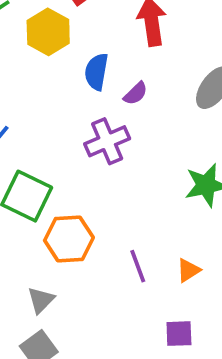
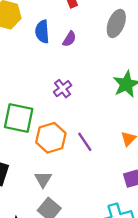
purple cross: (107, 141) -> (63, 89), moved, size x0.7
purple line: (138, 266) -> (85, 142), moved

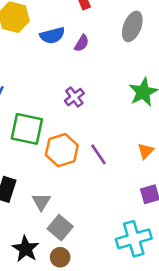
blue semicircle: (42, 32) -> (52, 35), turned -100
gray triangle: (43, 179) -> (41, 202), moved

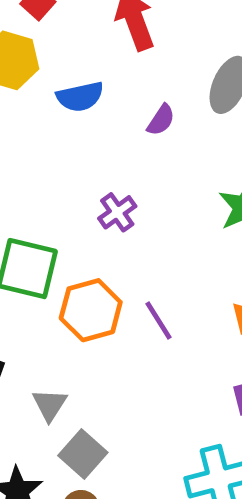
purple semicircle: (82, 43) -> (161, 120), moved

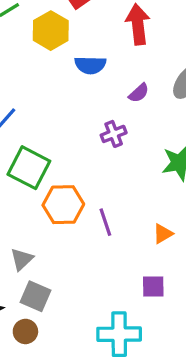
purple cross: (117, 212) -> (114, 134), moved
gray square: (83, 454) -> (35, 296), turned -32

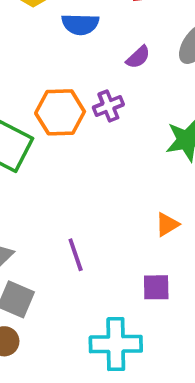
orange hexagon: (63, 205) -> (60, 112), moved
purple line: (105, 222) -> (76, 255), moved

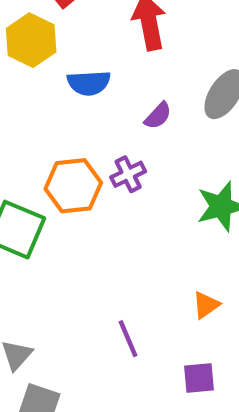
purple line: (76, 255) -> (128, 339), moved

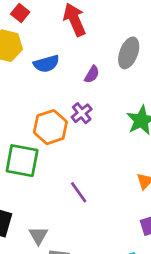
purple line: (128, 339) -> (79, 192), moved

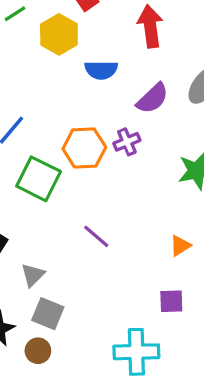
purple semicircle: (92, 74) -> (153, 98), size x1.5
purple line: (79, 192) -> (96, 236), turned -30

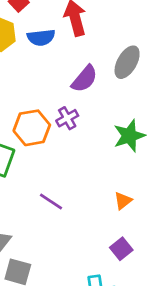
blue semicircle: (101, 70) -> (41, 37), moved
purple square: (171, 301) -> (121, 249), turned -30

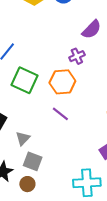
orange hexagon: (32, 128) -> (62, 82), moved

